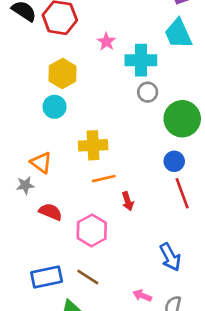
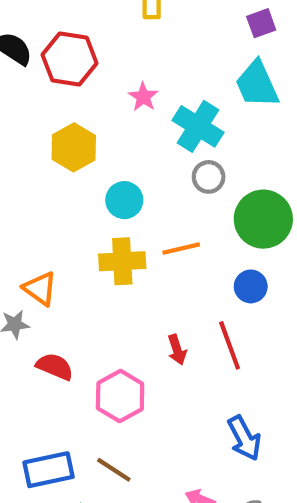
cyan cross: (141, 60) -> (198, 126), turned 32
cyan circle: (55, 107) -> (124, 200), moved
orange line: (104, 179) -> (181, 249), moved
red line: (182, 193) -> (230, 345), moved

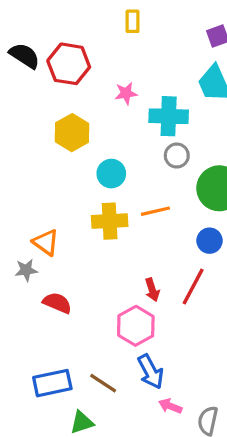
pink star: (143, 97) -> (126, 93), turned 30
cyan cross: (198, 126) -> (169, 116), turned -30
red line: (230, 345) -> (193, 287), turned 48
pink hexagon: (120, 396) -> (136, 326), moved
blue arrow: (244, 438) -> (151, 372), moved

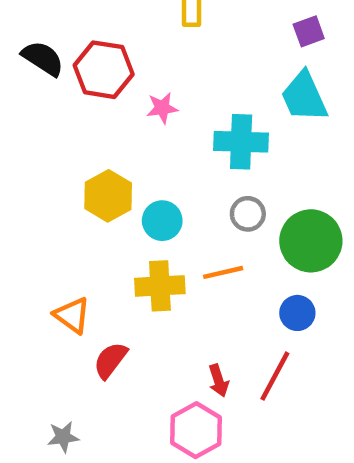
pink star: (126, 93) -> (162, 108), moved
yellow hexagon: (72, 133) -> (108, 196), moved
gray circle: (177, 156) -> (248, 214), moved
gray star: (26, 270) -> (63, 437), moved
red semicircle: (57, 303) -> (110, 360), moved, turned -76

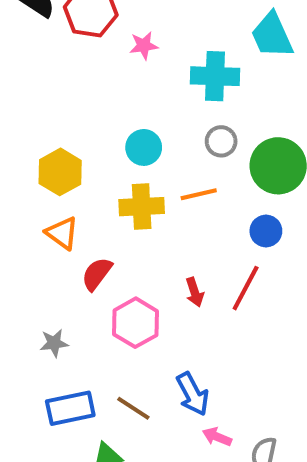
yellow hexagon: (108, 196) -> (60, 172), moved
pink hexagon: (196, 430) -> (136, 323), moved

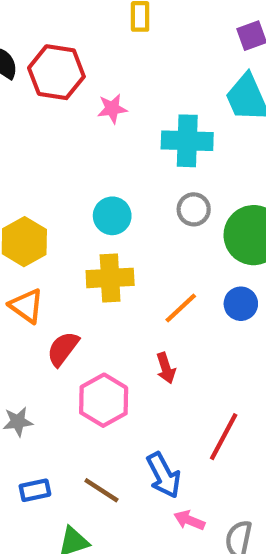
orange line: (199, 194) -> (181, 308), moved, turned -30
red line: (246, 288) -> (224, 437), moved
blue rectangle: (70, 408) -> (35, 490), size x0.6

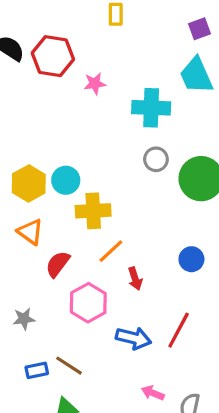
cyan circle: (112, 216) -> (66, 180), moved
blue circle: (241, 304) -> (191, 259), moved
orange line: (181, 308) -> (111, 251), moved
blue arrow: (164, 475) -> (133, 338), moved, turned -48
brown line: (101, 490) -> (69, 366), moved

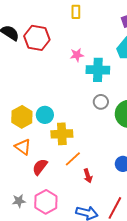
pink star: (95, 84) -> (77, 55), moved
pink hexagon: (88, 303) -> (46, 202), moved

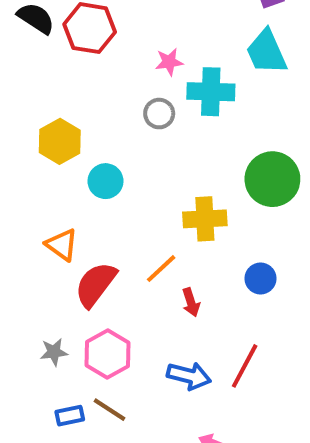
gray circle: (101, 102) -> (159, 114), moved
yellow hexagon: (22, 117) -> (60, 141), moved
yellow cross: (62, 134) -> (205, 219), moved
red semicircle: (40, 167) -> (96, 284), size x1.4

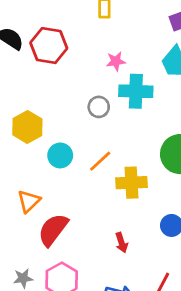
pink star: (169, 62) -> (116, 61), moved
orange triangle: (62, 245) -> (29, 201), turned 40
orange line: (161, 269) -> (100, 161), moved

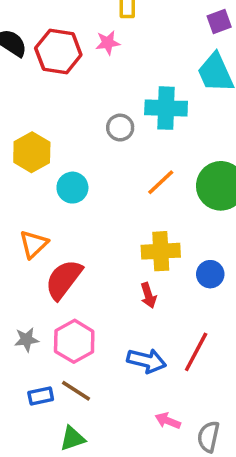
pink star: (116, 61) -> (108, 43), moved
orange line: (100, 161) -> (161, 182), moved
yellow cross: (132, 183) -> (161, 251), moved

